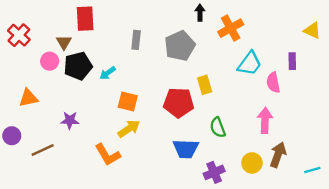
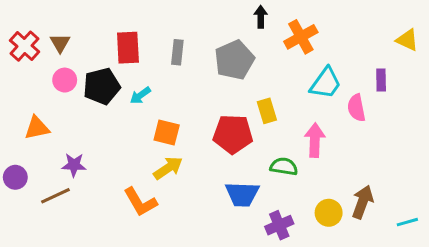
red rectangle: (85, 19) -> (128, 48), moved
brown triangle: (64, 42) -> (60, 43), moved
purple star: (70, 120) -> (74, 165), moved
pink arrow: (265, 120) -> (315, 140), moved
green semicircle: (218, 127) -> (284, 166), turned 120

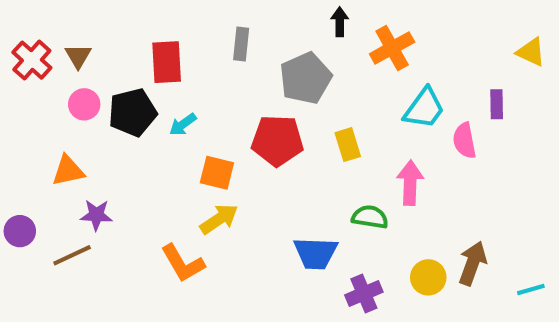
gray rectangle: (177, 52) -> (241, 44), moved
orange triangle: (37, 128) -> (68, 171), moved
red pentagon: (233, 134) -> (277, 141), moved

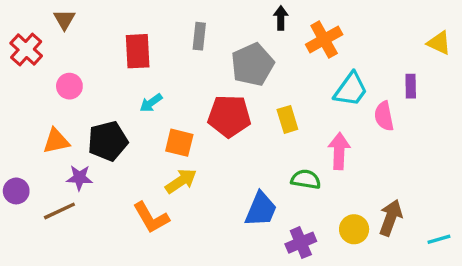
brown triangle: (78, 56) -> (64, 20), moved
black pentagon: (132, 112) -> (108, 141), moved
blue trapezoid: (316, 253) -> (261, 209), turned -69

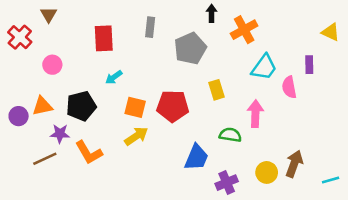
red pentagon: (229, 116) -> (173, 106), moved
purple circle: (16, 191) -> (19, 116), moved
orange L-shape: (151, 218) -> (89, 152), moved

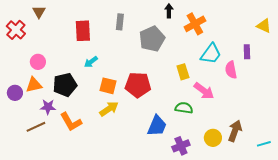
pink circle: (52, 65) -> (38, 62), moved
yellow rectangle: (217, 90) -> (183, 72), moved
pink arrow: (255, 114) -> (204, 91), turned 125

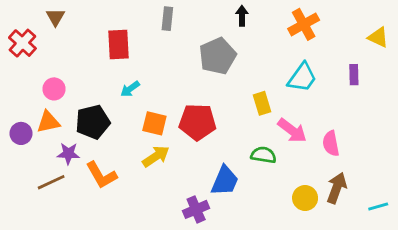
gray rectangle: (120, 22) -> (167, 19), moved
orange cross: (195, 24) -> (304, 24), moved
pink semicircle: (231, 70) -> (331, 143), moved
purple cross: (181, 146) -> (196, 209), moved

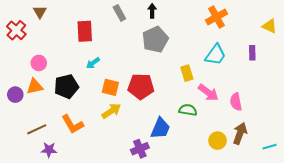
black arrow: (242, 16) -> (152, 11), moved
gray rectangle: (167, 19) -> (119, 13), turned -35
purple star: (68, 154) -> (49, 150), moved

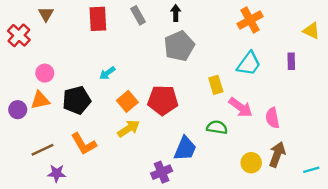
red rectangle: (85, 31) -> (98, 19), moved
orange square: (110, 87) -> (127, 101), turned 36

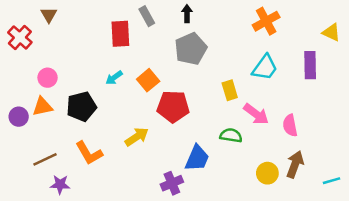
red rectangle: (98, 19) -> (120, 34), moved
purple rectangle: (291, 61) -> (310, 65), size x1.5
orange square: (127, 101) -> (148, 80), moved

